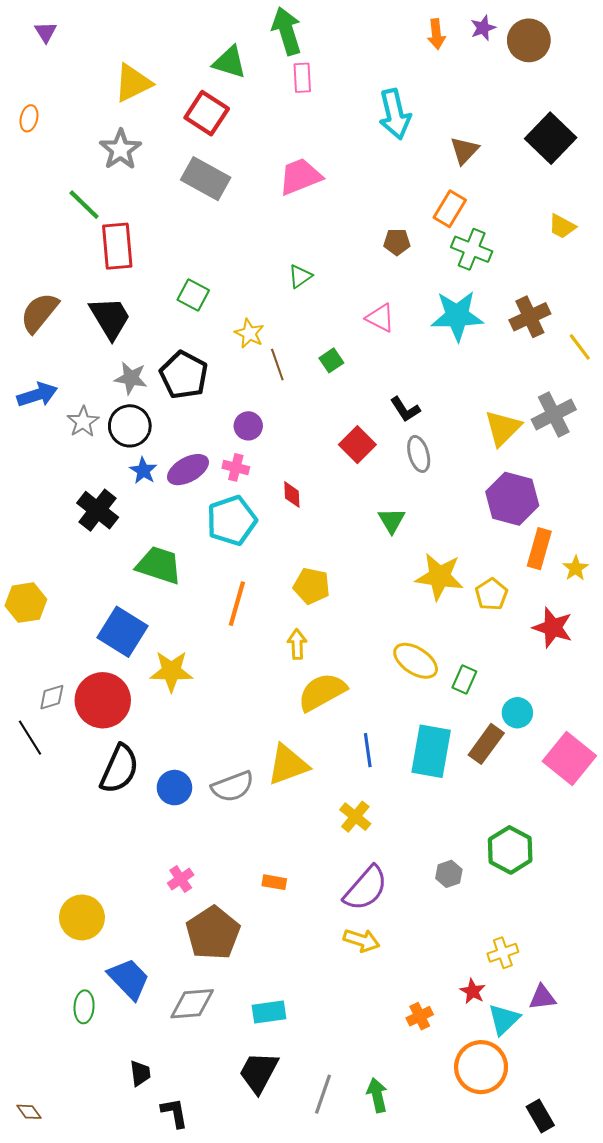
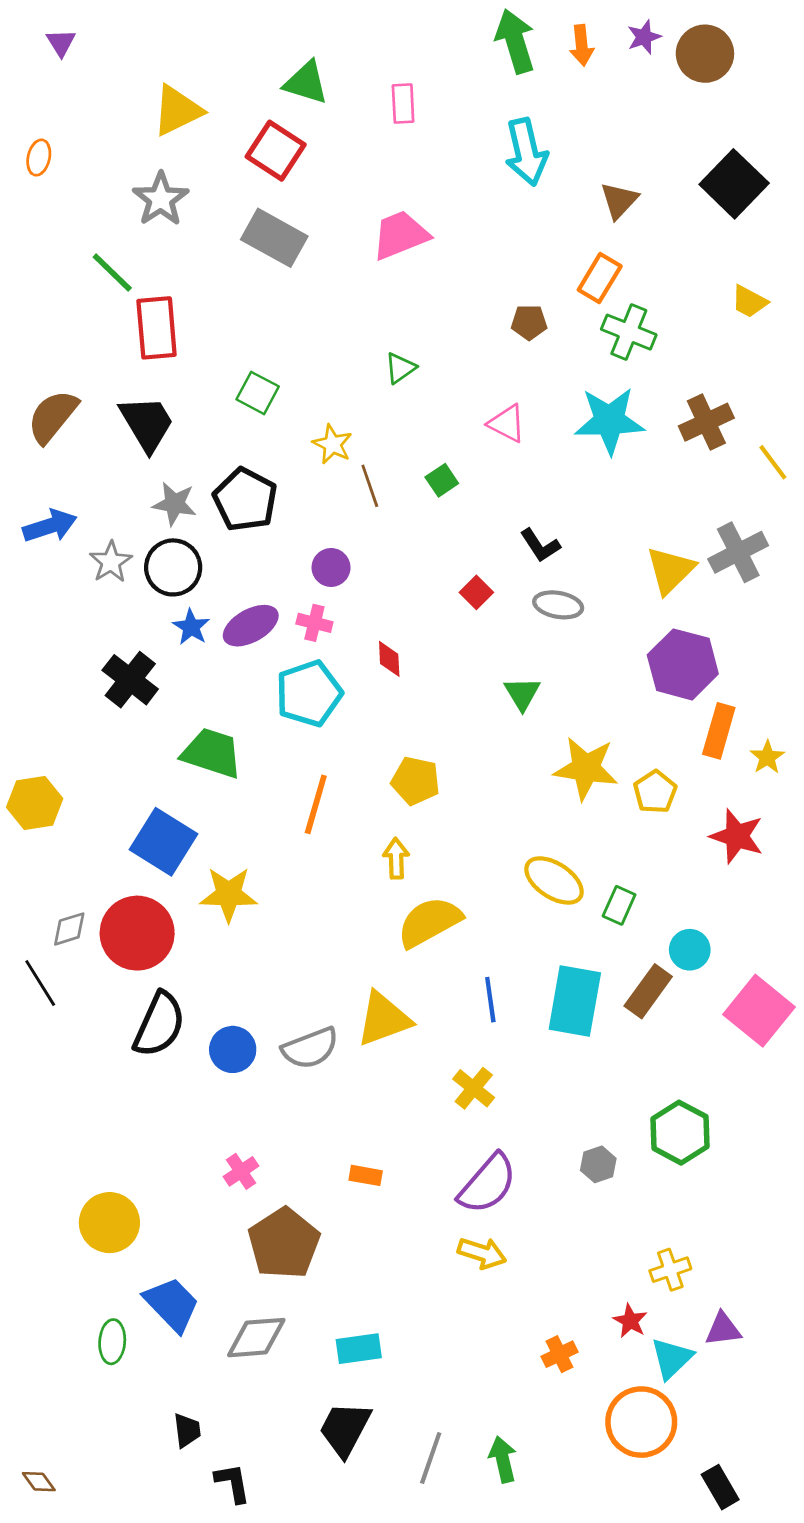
green arrow: (287, 31) -> (515, 41), moved
red square: (357, 445) -> (476, 592), size x0.7
gray ellipse: (419, 454) -> (558, 605), turned -64

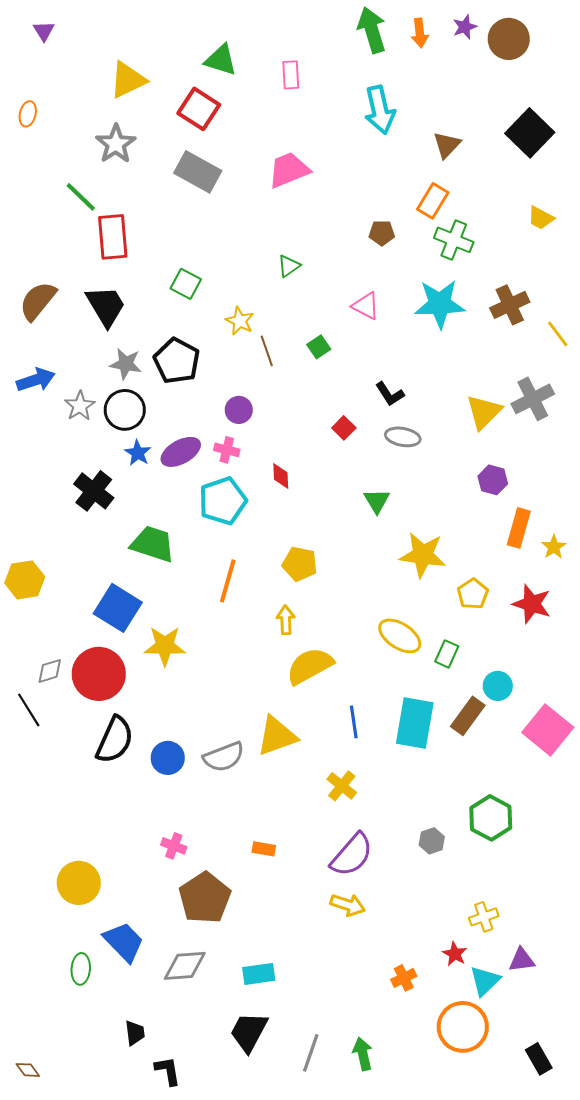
purple hexagon: (683, 664) -> (493, 480), size x0.6
yellow pentagon: (655, 792) -> (473, 594), moved
pink cross: (241, 1171) -> (174, 846), turned -35
black rectangle: (720, 1487) -> (539, 1059), moved

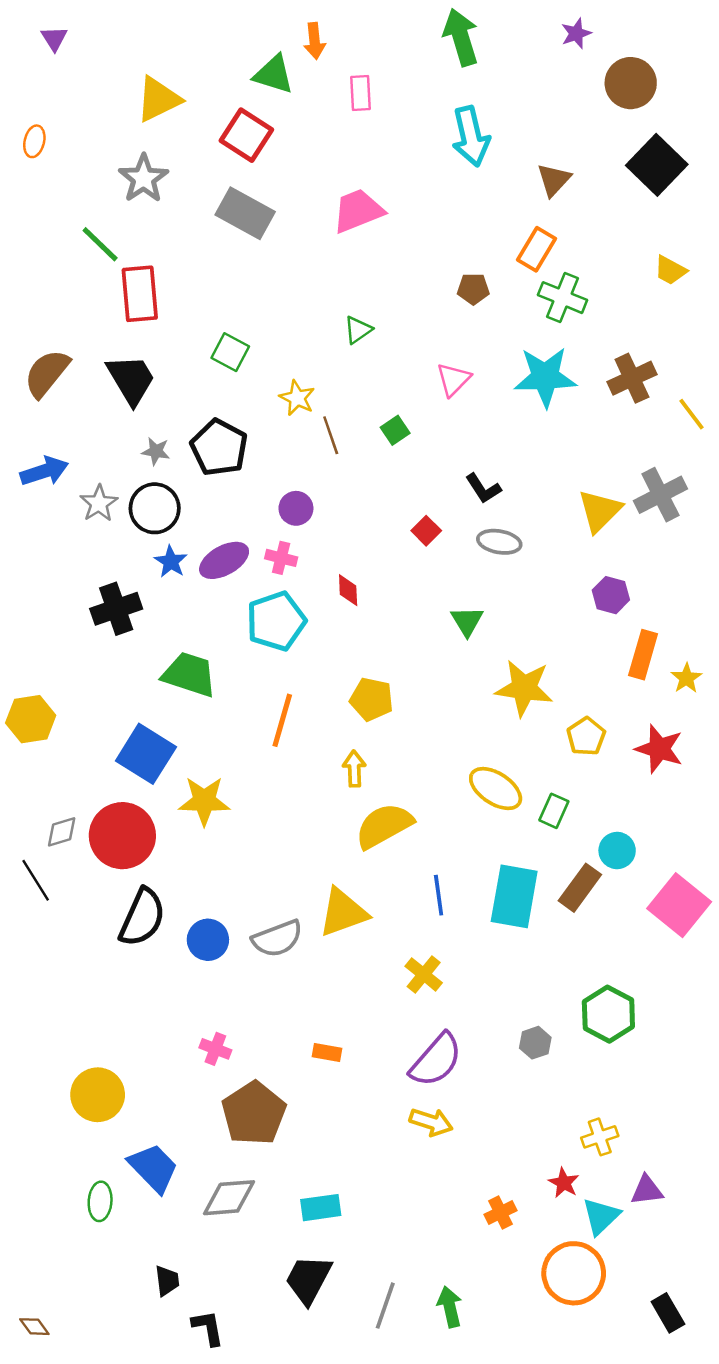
orange arrow: (420, 33) -> (315, 41), moved
brown circle: (509, 39) -> (631, 83), moved
pink triangle: (366, 306) -> (453, 379), turned 48
gray star: (126, 364) -> (156, 451), size x0.7
black cross: (94, 491) -> (116, 609), turned 33

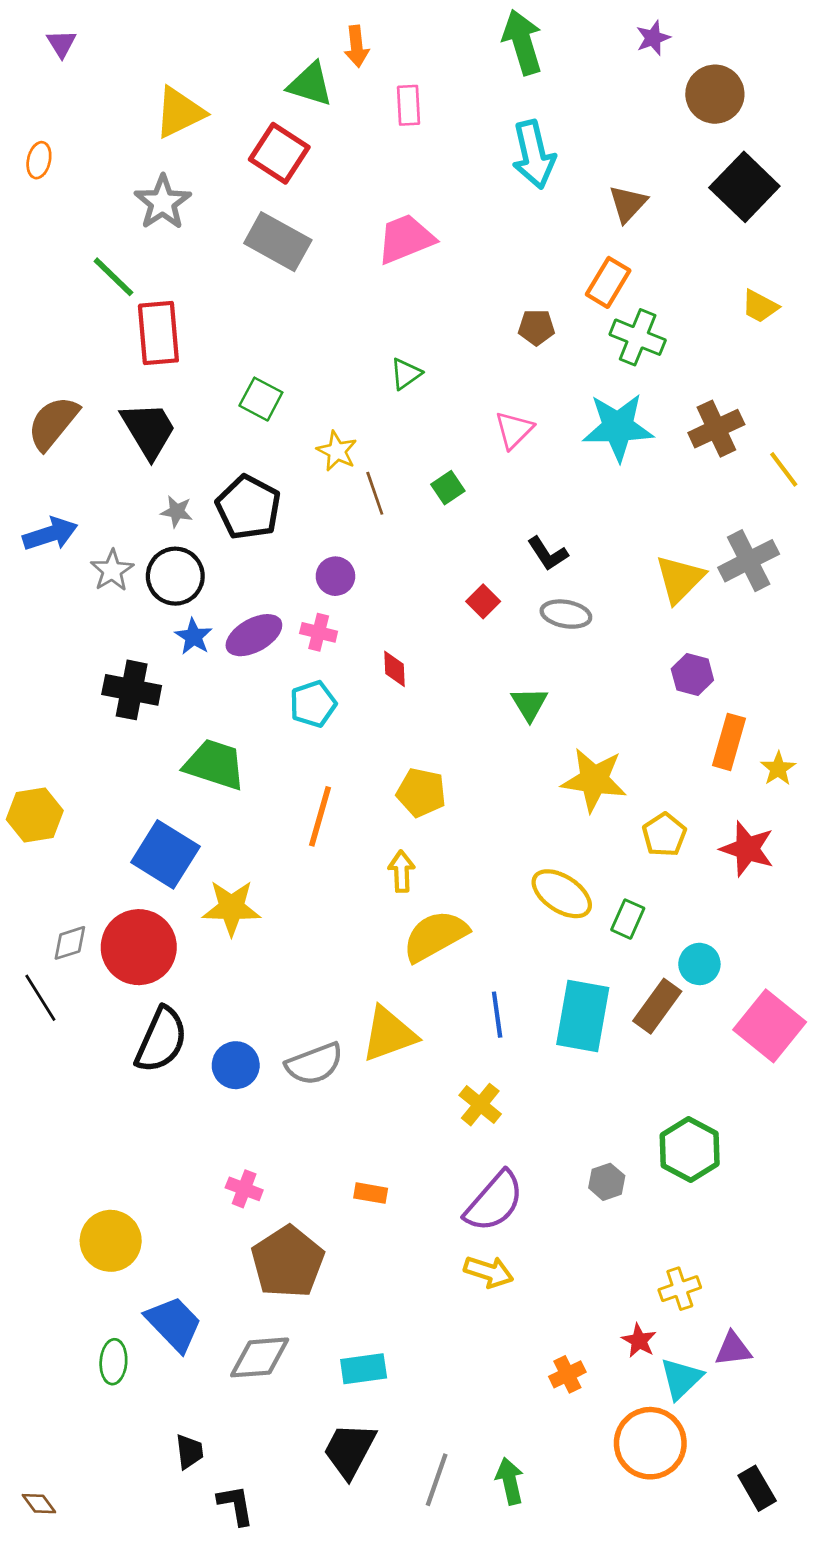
black cross: (116, 609) -> (132, 690), turned 30
cyan pentagon: (276, 621) -> (313, 704), size x0.7

